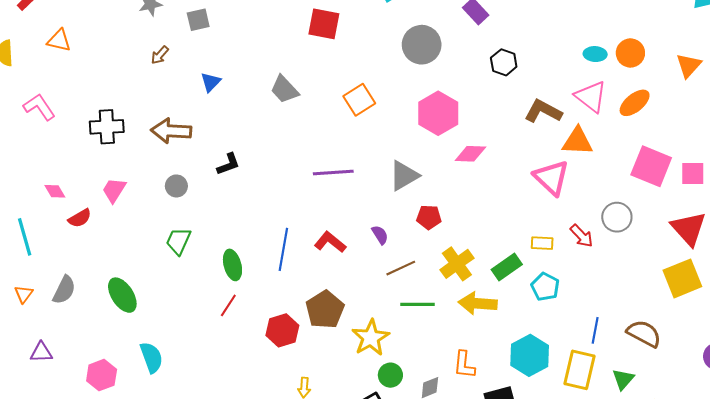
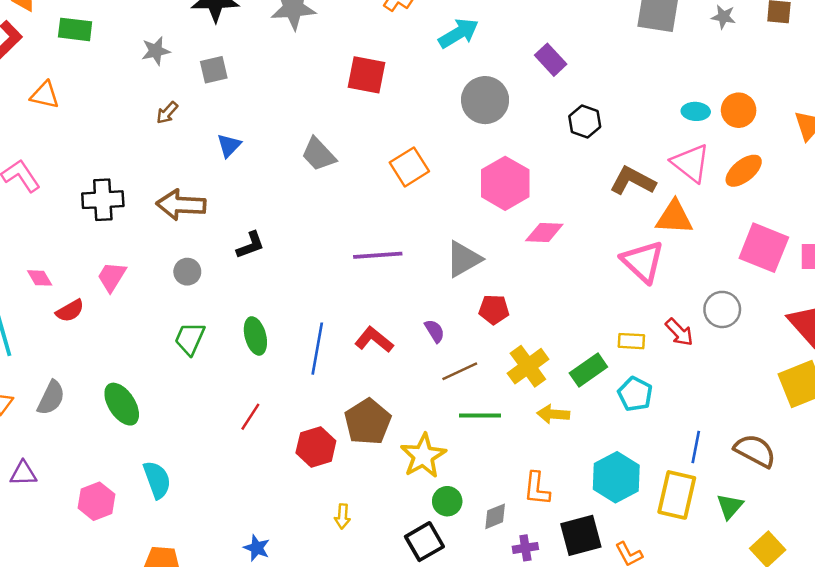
green ellipse: (232, 265) -> (255, 336), moved
yellow arrow: (478, 303) -> (553, 414), size x0.7

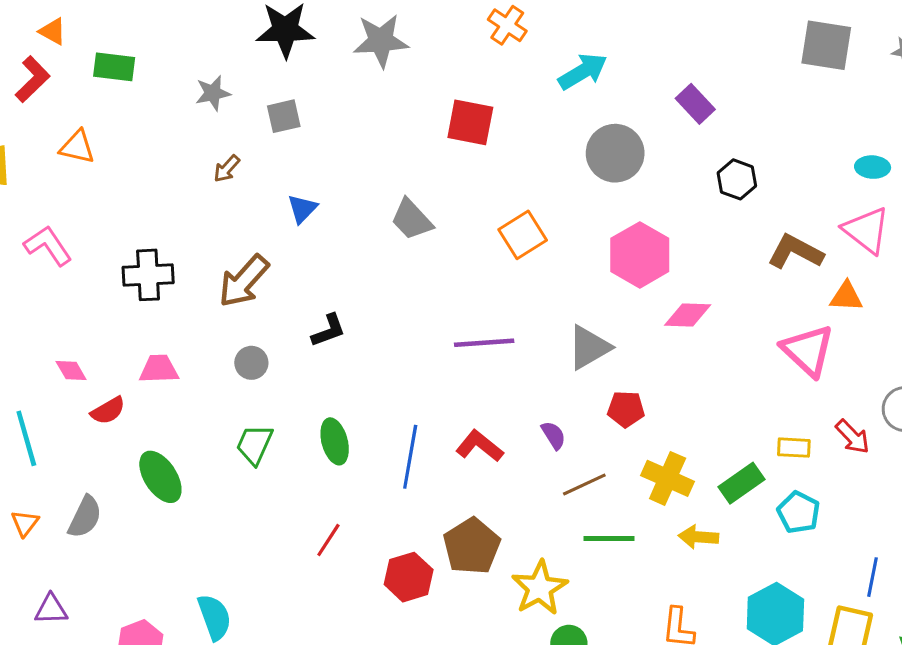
brown arrow: (181, 205) -> (244, 281), turned -51
orange triangle: (674, 217) -> (846, 297), size x0.7
pink trapezoid: (112, 277) -> (159, 369), turned 56
yellow cross: (528, 366) -> (668, 478), turned -30
green ellipse: (122, 404) -> (160, 477), moved

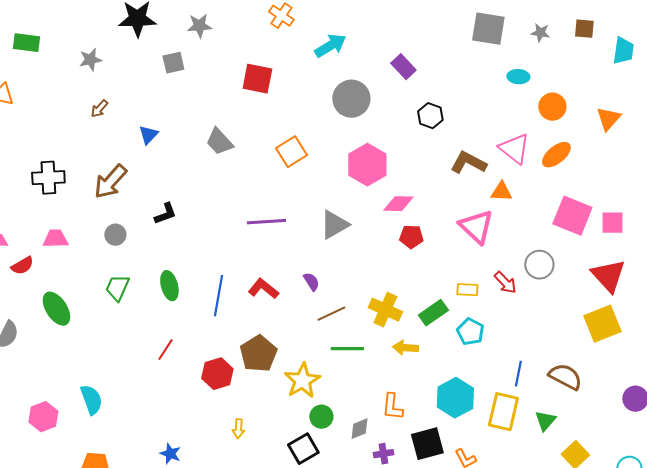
gray star: (381, 41) -> (199, 26), size x0.7
gray square: (284, 116) -> (173, 63), moved
cyan ellipse: (873, 167) -> (518, 77), moved
red pentagon: (626, 409) -> (411, 237), moved

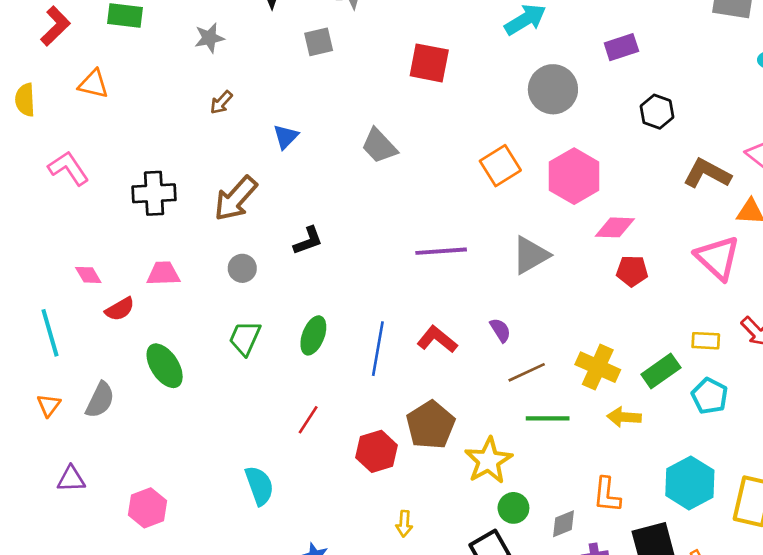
purple rectangle: (403, 67) -> (621, 47), turned -65
orange square: (291, 152) -> (500, 166), moved
green ellipse: (169, 286) -> (313, 335), turned 36
cyan semicircle: (91, 400) -> (259, 486), moved

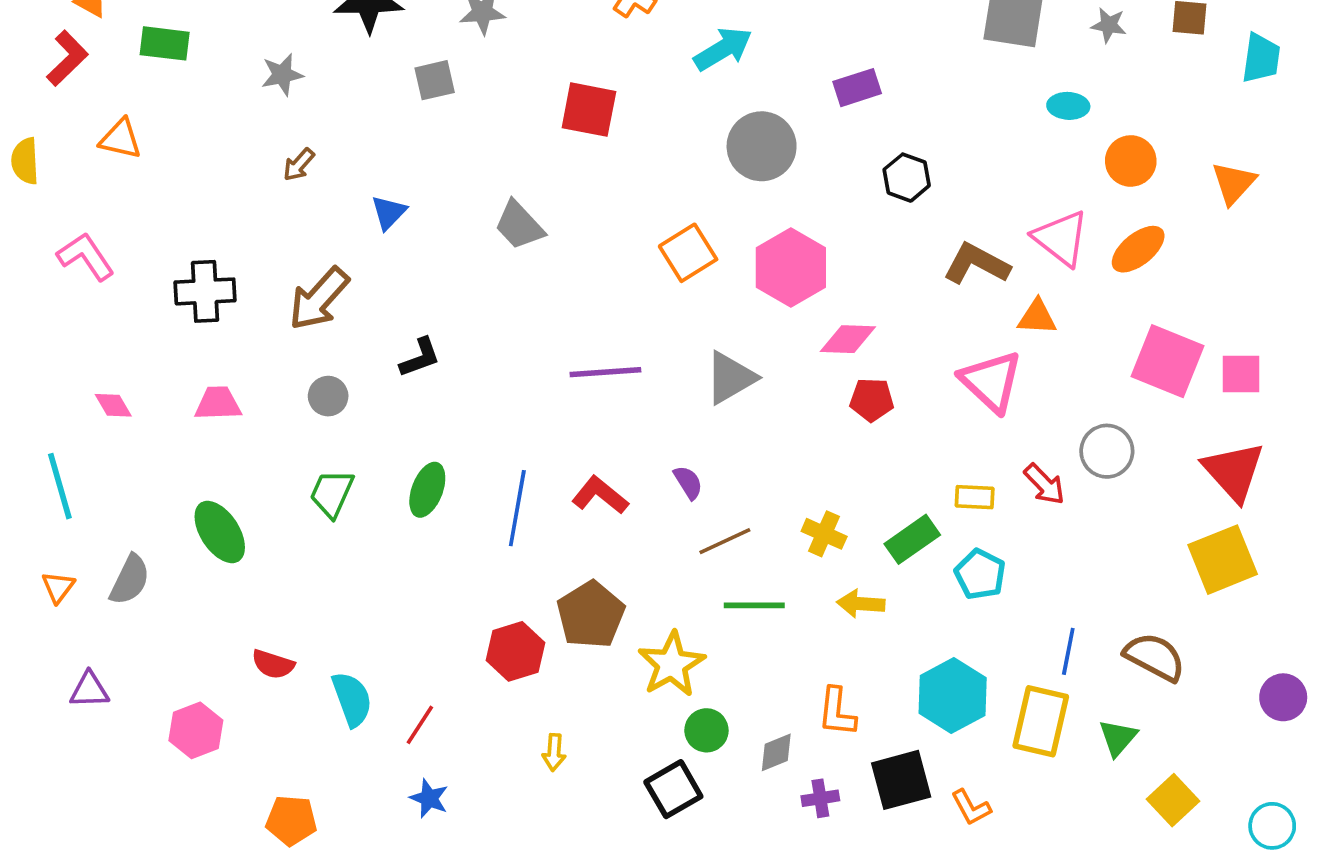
red semicircle: (120, 309) -> (273, 664), moved, turned 48
yellow cross: (598, 367) -> (824, 534), size x0.7
red line: (308, 420) -> (420, 725), moved

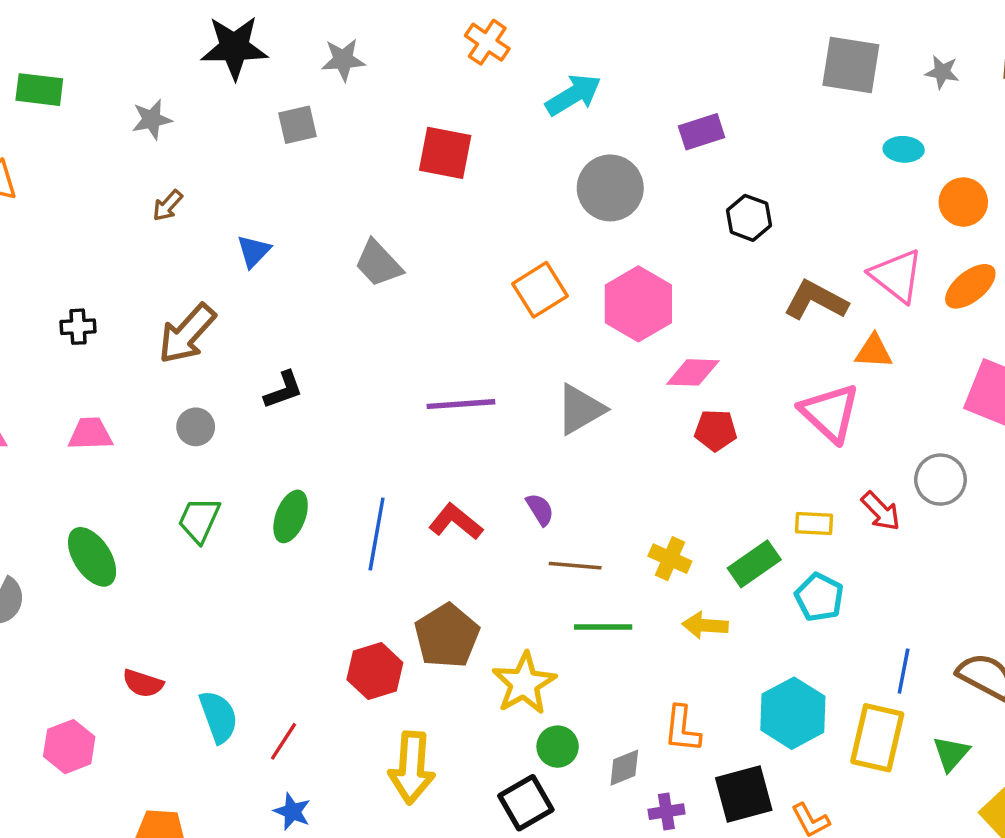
black cross: (205, 291) -> (78, 327), size x0.6
brown line: (725, 541) -> (575, 566), turned 30
yellow arrow: (554, 752) -> (412, 768), size x2.0

